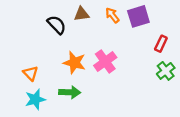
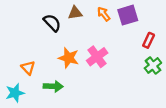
green arrow: (70, 92) -> (53, 86), moved
cyan star: (35, 99) -> (15, 93), moved

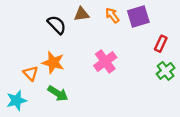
orange star: (69, 58) -> (53, 63), moved
green arrow: (53, 86) -> (58, 93), turned 30

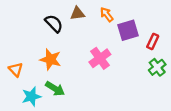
purple square: (138, 17) -> (128, 30), moved
orange triangle: (31, 73) -> (16, 70), moved
cyan star: (16, 100) -> (31, 96), moved

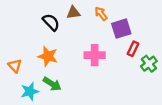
red rectangle: (153, 41) -> (133, 49), moved
pink cross: (100, 58) -> (95, 55), turned 36

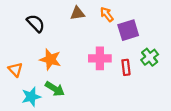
black semicircle: (51, 22) -> (36, 23), moved
red rectangle: (133, 49) -> (126, 67), moved, turned -32
green cross: (149, 64) -> (150, 57), moved

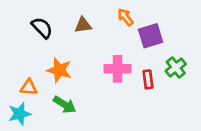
brown triangle: (77, 13) -> (83, 25), moved
orange triangle: (15, 70) -> (29, 87), moved, turned -42
cyan star: (31, 97) -> (20, 114), moved

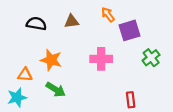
black semicircle: (42, 28) -> (36, 24), turned -36
red rectangle: (148, 79) -> (131, 100), moved

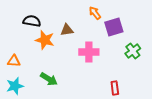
brown triangle: (72, 21) -> (67, 30), moved
orange star: (51, 60) -> (45, 40), moved
orange triangle: (25, 75) -> (14, 61), moved

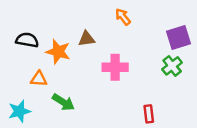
black semicircle: (32, 21) -> (27, 40), moved
purple square: (114, 27) -> (179, 37), moved
orange triangle: (14, 61) -> (39, 79), moved

